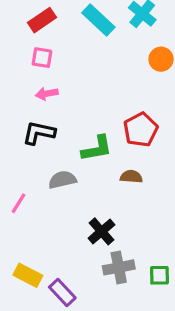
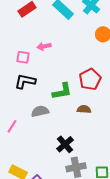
pink square: (42, 58) -> (23, 57), moved
pink arrow: (47, 94) -> (44, 46), moved

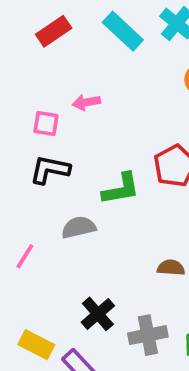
brown semicircle: (84, 109) -> (171, 268), moved
black cross: (65, 144) -> (98, 314), moved

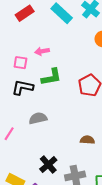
green L-shape: (121, 189) -> (51, 77), moved

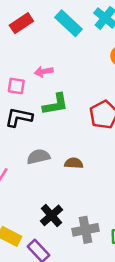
brown semicircle: (87, 140) -> (74, 163), moved

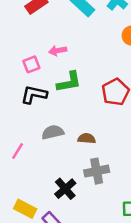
pink square: (16, 86) -> (31, 64), turned -30
gray cross: (86, 230) -> (97, 171), moved

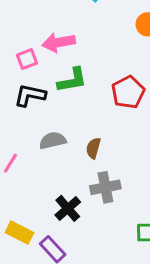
pink arrow: (58, 51) -> (59, 42), size x1.5
brown semicircle: (87, 138) -> (93, 148), turned -78

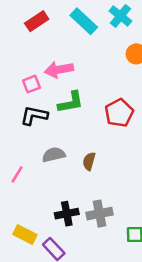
gray cross: (105, 187) -> (99, 214), moved
black cross: (68, 208) -> (67, 214), turned 30

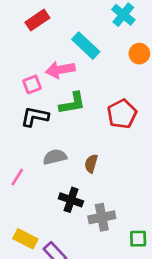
cyan rectangle: (84, 21) -> (86, 46), moved
black cross: (67, 214) -> (71, 200), moved, turned 30

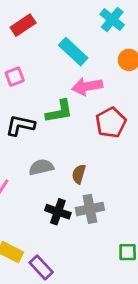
pink arrow: (60, 70) -> (87, 86), moved
pink square: (32, 84) -> (15, 77), moved
gray cross: (102, 217) -> (90, 209), moved

